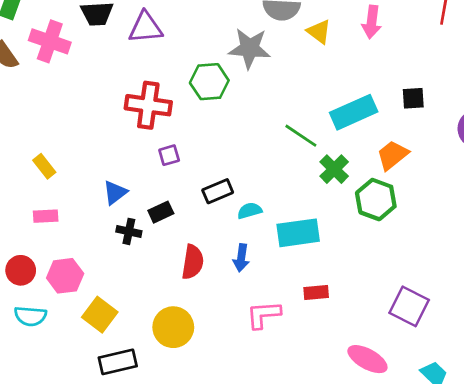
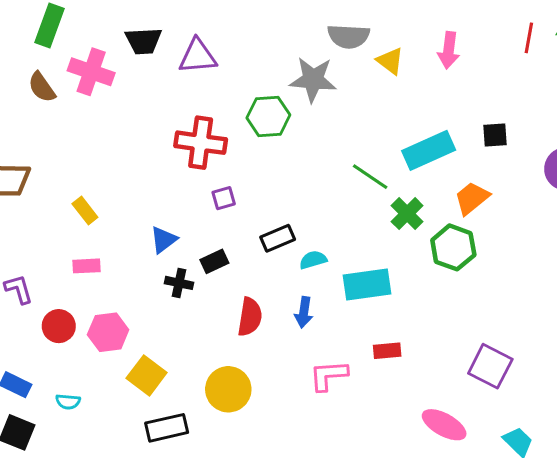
cyan semicircle: (30, 316) -> (68, 402), moved, size x0.7

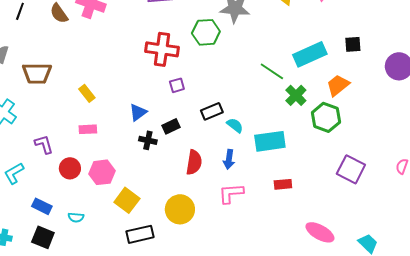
cyan semicircle: (313, 260) -> (235, 125), turned 54
purple square: (490, 366) -> (351, 169), moved
pink L-shape: (328, 375) -> (231, 193), moved

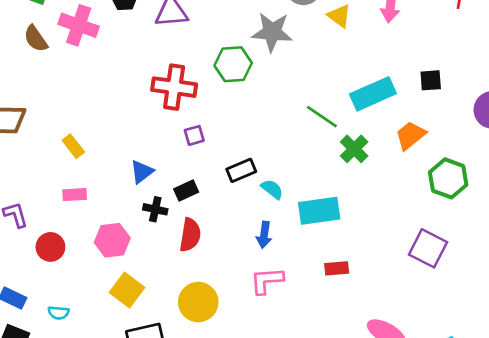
green hexagon: (326, 117) -> (448, 178), moved
red semicircle: (194, 162) -> (190, 235), moved
pink hexagon: (102, 172) -> (112, 240), moved

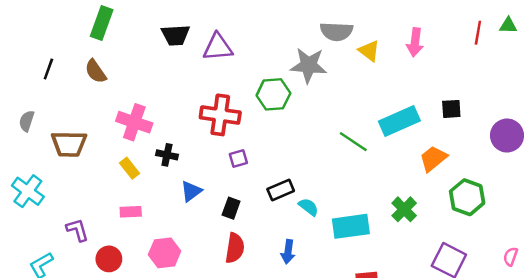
pink cross: (79, 25) -> (134, 122), moved
green cross: (354, 149) -> (404, 209), moved
black rectangle: (186, 191) -> (231, 208), turned -45
black cross: (155, 209) -> (167, 155), moved
blue arrow: (264, 235) -> (288, 252), moved

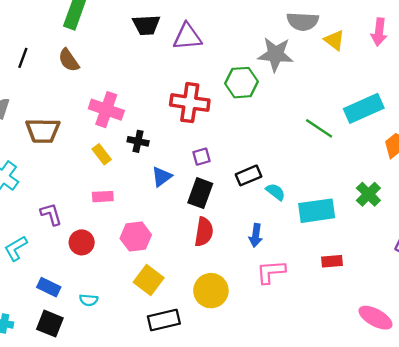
purple square: (238, 159) -> (202, 157), moved
black rectangle: (231, 208) -> (200, 193), size x1.4

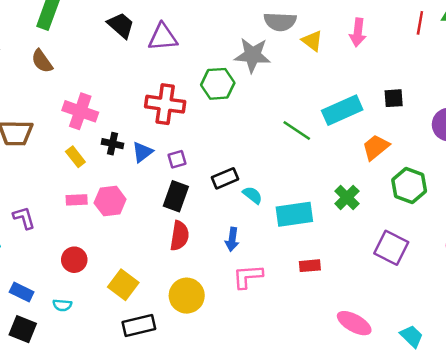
black trapezoid: (146, 25) -> (121, 25), turned -136
blue triangle: (162, 177) -> (142, 152), moved
pink hexagon: (136, 237) -> (110, 201), moved
red circle: (82, 242) -> (74, 260), moved

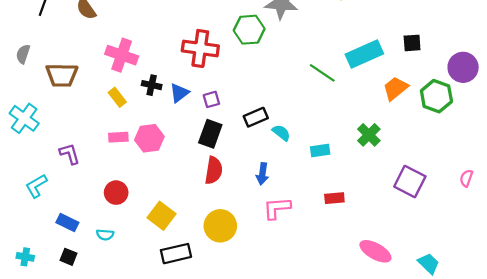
green hexagon: (409, 186) -> (436, 96), moved
cyan rectangle: (294, 214) -> (320, 150), size x0.6
black square: (23, 329) -> (68, 257), size x0.7

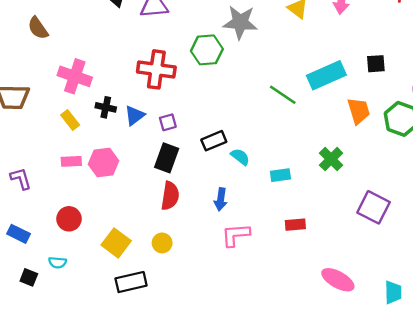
orange trapezoid: (395, 88) -> (359, 111), turned 112
blue rectangle: (67, 222) -> (18, 234), moved
yellow circle: (220, 226) -> (162, 243), moved, size x0.6
black square: (68, 257) -> (29, 277), moved
cyan trapezoid: (429, 263) -> (393, 292), turned 45

